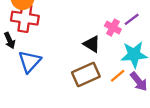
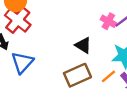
red cross: (25, 18) -> (18, 20), turned 30
pink cross: (113, 28) -> (108, 21), moved

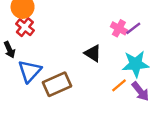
red cross: (18, 20) -> (25, 27), size x0.7
brown rectangle: (77, 75) -> (57, 84), moved

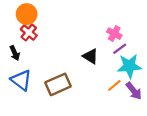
purple line: (133, 28) -> (120, 49), moved
blue triangle: (30, 71) -> (21, 80), moved, turned -35

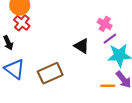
orange line: (114, 86) -> (108, 86), moved, turned 40

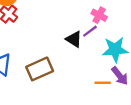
purple line: (110, 39) -> (90, 31), moved

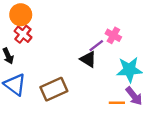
purple line: (90, 31) -> (96, 46), moved

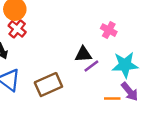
purple line: (96, 46) -> (91, 66), moved
black triangle: (88, 59) -> (83, 54), turned -36

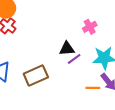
pink cross: (109, 30) -> (90, 27), turned 32

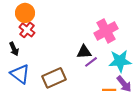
pink cross: (90, 27) -> (106, 31), size x1.6

